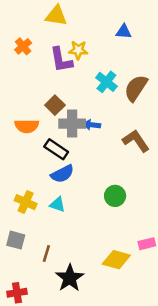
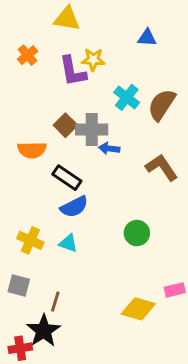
gray cross: (72, 124) -> (92, 130), moved
black star: (70, 278) -> (44, 331), moved

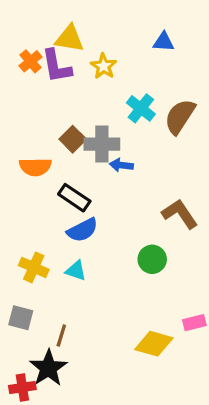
yellow triangle: (67, 19) -> (69, 39), moved
yellow star: (93, 60) -> (104, 66), turned 30
purple L-shape: (73, 71) -> (56, 66), moved
brown L-shape: (162, 167) -> (180, 214), moved

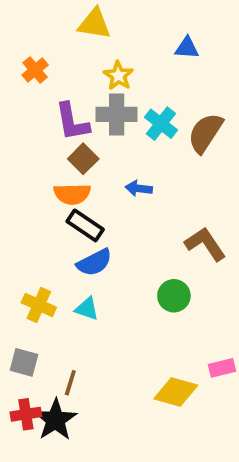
yellow triangle: (69, 39) -> (94, 24), moved
purple L-shape: (56, 66) -> (72, 122), moved
gray cross: (102, 144) -> (117, 114), moved
orange semicircle: (35, 167) -> (72, 194), moved
red cross: (22, 387) -> (26, 414), moved

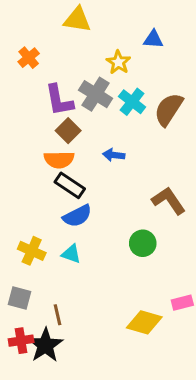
yellow star: (118, 76) -> (118, 62), moved
gray cross: (117, 114) -> (96, 94), turned 32
brown line: (70, 383) -> (58, 315), turned -30

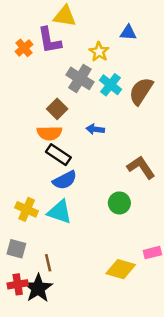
purple L-shape: (59, 100) -> (49, 40), moved
cyan triangle: (71, 254) -> (60, 212), size x1.5

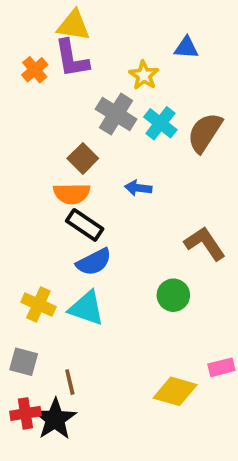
yellow triangle: (65, 16) -> (74, 25), moved

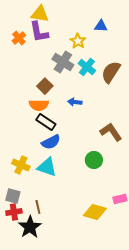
red cross: (25, 413) -> (14, 212), moved

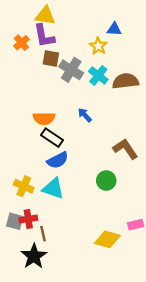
yellow star: (78, 41) -> (98, 46), moved
brown semicircle: (111, 72) -> (125, 81), turned 50
brown square: (45, 86) -> (51, 59), moved, turned -35
blue arrow: (75, 102) -> (85, 115), turned 40
red cross: (14, 212) -> (28, 219), moved

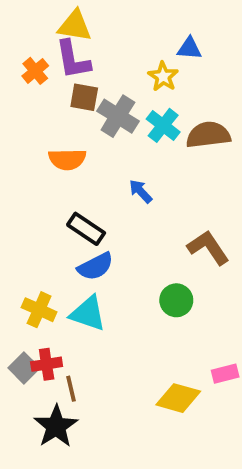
orange semicircle: (44, 118) -> (67, 159), moved
gray square: (15, 221) -> (24, 368), turned 30

